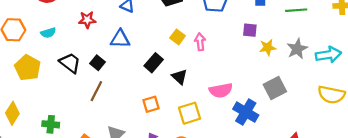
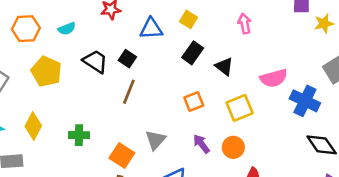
yellow square: (178, 37) -> (189, 19), moved

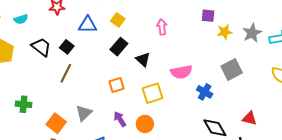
blue cross: (305, 101) -> (205, 92), size x0.7

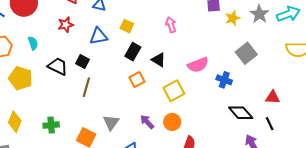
cyan semicircle: (21, 19) -> (33, 43), turned -80
orange square: (117, 85) -> (137, 79), moved

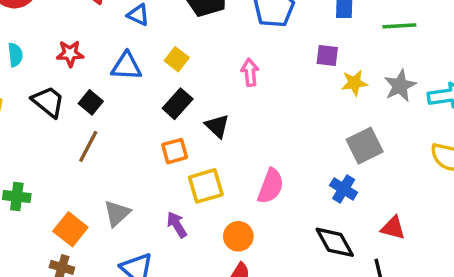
red star: (66, 25) -> (70, 54), moved
pink semicircle: (198, 65) -> (271, 186), moved, turned -60
blue cross: (224, 80) -> (344, 189), moved
yellow square: (174, 91) -> (206, 186), moved
orange circle: (172, 122) -> (238, 236), moved

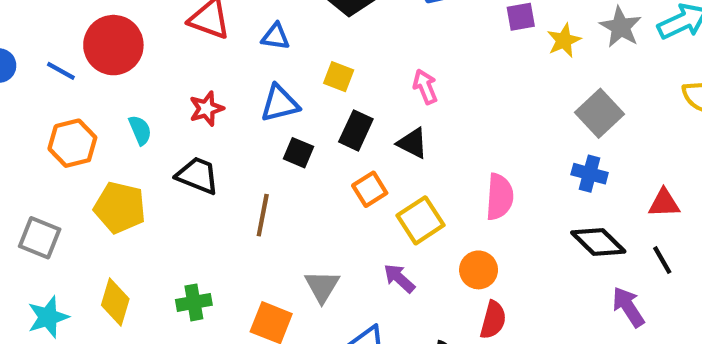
pink arrow: (250, 72) -> (425, 87), moved
black square: (91, 102) -> (298, 153), moved

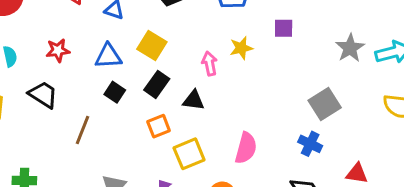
yellow star: (564, 40) -> (241, 48), moved
yellow square: (339, 77) -> (152, 45), size x1.4
black triangle: (412, 143) -> (194, 100), turned -30

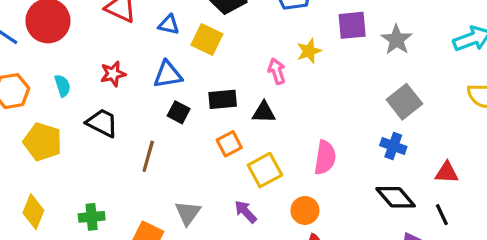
purple square: (284, 28) -> (352, 25), size x1.4
yellow square: (152, 45) -> (207, 39), moved
gray star: (350, 48) -> (397, 40), moved
black rectangle: (157, 84) -> (223, 99), turned 55

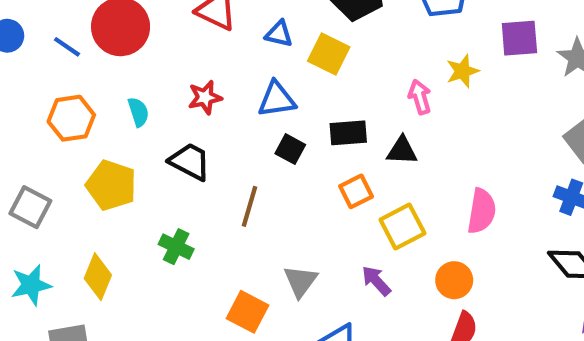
green cross: (92, 217) -> (176, 247), moved, turned 30

